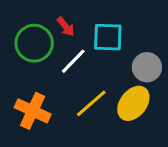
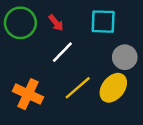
cyan square: (108, 37) -> (103, 22), moved
green circle: (34, 43) -> (20, 23), moved

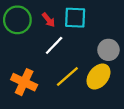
cyan square: (103, 22) -> (75, 18), moved

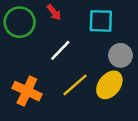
cyan square: (75, 18) -> (101, 21), moved
red arrow: (48, 20) -> (54, 12), moved

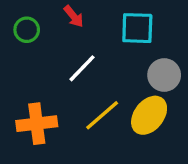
green circle: (20, 22) -> (27, 30), size x0.6
orange cross: (27, 91) -> (37, 124), turned -32

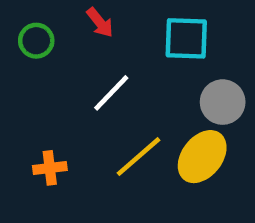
orange cross: (37, 124) -> (50, 168), size x0.6

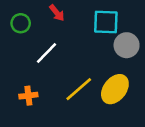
white line: (111, 93) -> (46, 53), moved
gray circle: (223, 102) -> (127, 45), moved

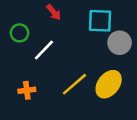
green circle: (21, 23) -> (19, 33), moved

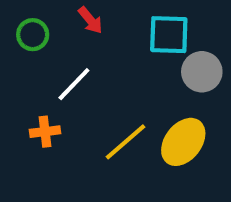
green circle: (19, 33) -> (33, 35), moved
orange cross: (27, 90) -> (45, 132), moved

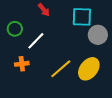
green circle: (33, 35) -> (15, 29), moved

